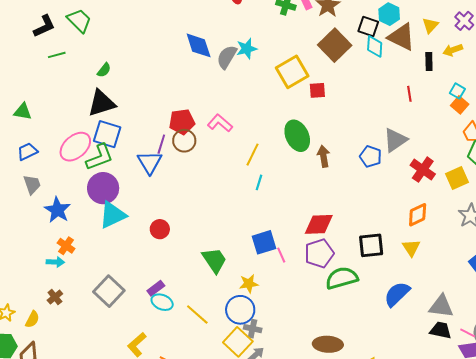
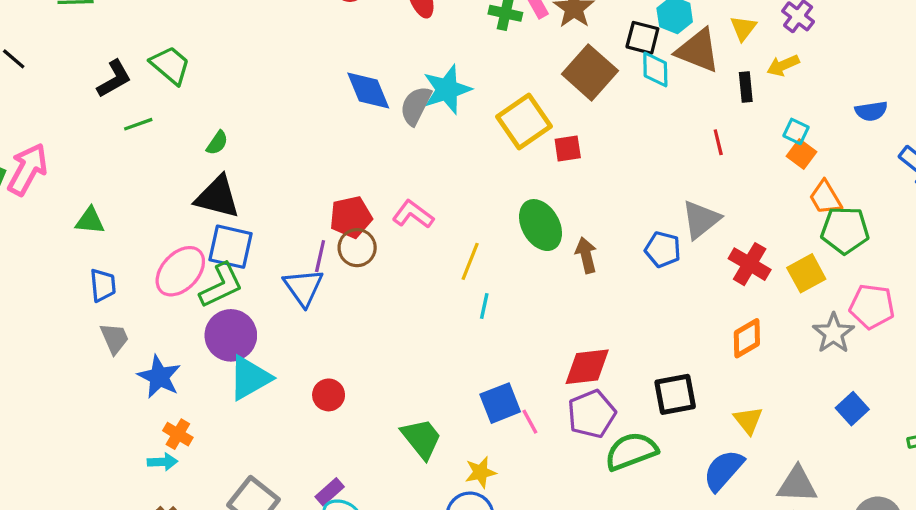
cyan star: (247, 49) -> (447, 89), size x1.4
black triangle: (102, 103) -> (217, 197), turned 36
blue trapezoid: (27, 151) -> (103, 285), turned 115
yellow triangle: (411, 248) -> (748, 420), moved

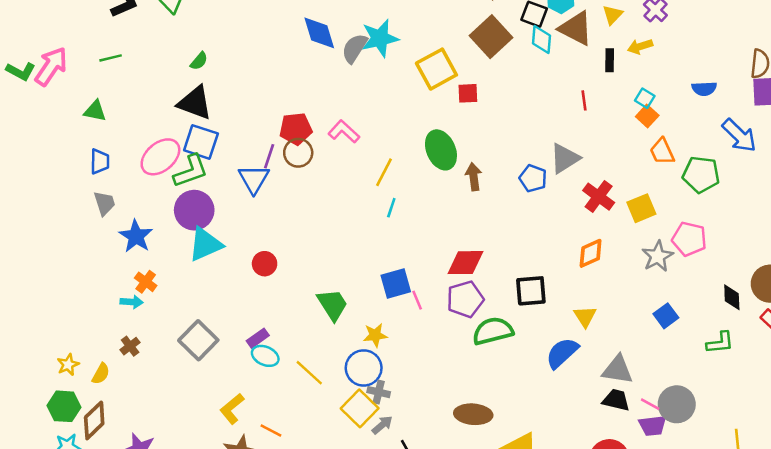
green line: (138, 124) -> (111, 58), moved
green pentagon: (845, 230) -> (701, 174), moved

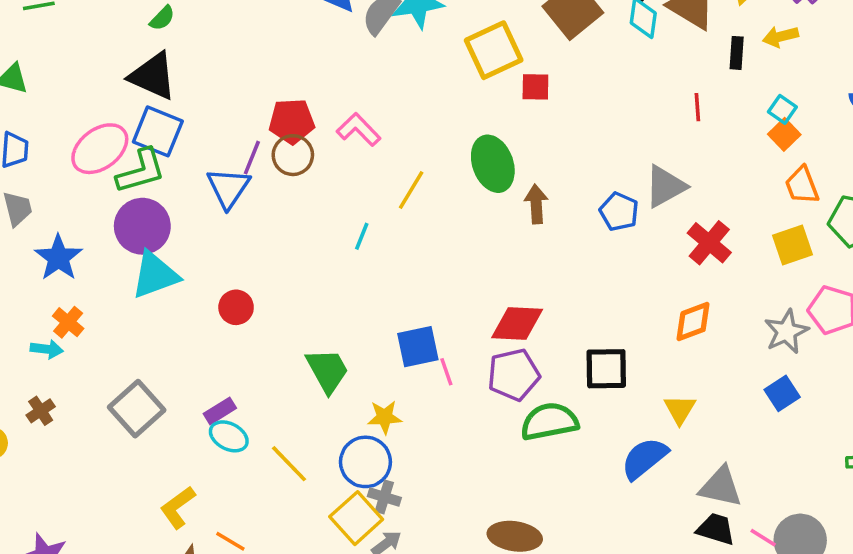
cyan line: (391, 208) -> (362, 236), moved
yellow square: (641, 208) -> (792, 245), moved
blue square: (666, 316) -> (782, 393), moved

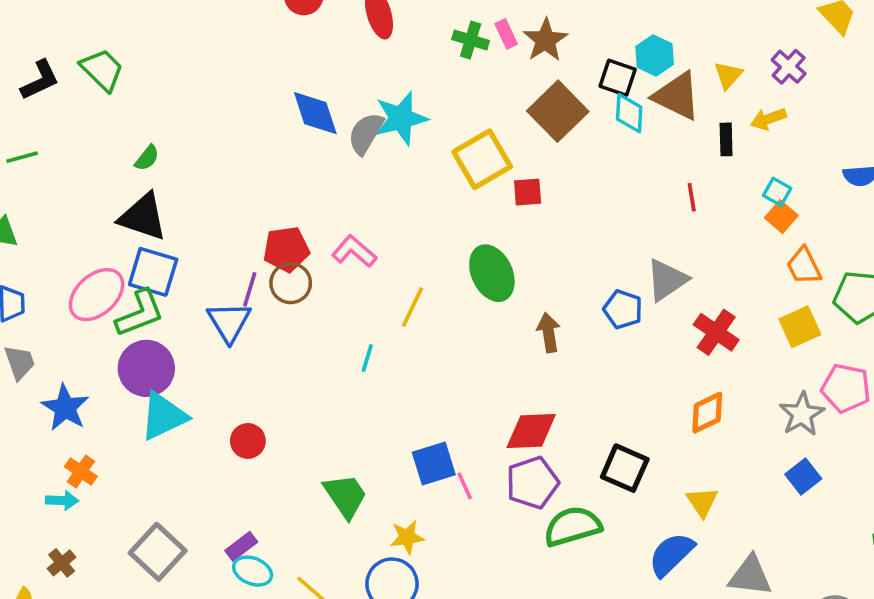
brown arrow: (536, 204) -> (549, 332), moved
black square: (606, 369) -> (625, 468), turned 30

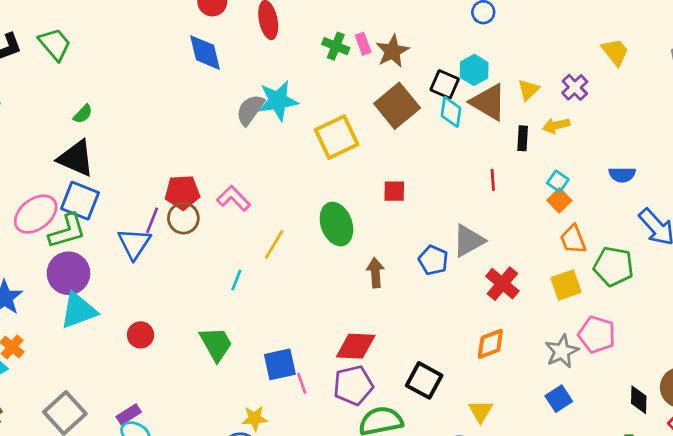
blue diamond: (315, 113) -> (205, 53), moved
red square: (528, 192) -> (394, 191), moved
green trapezoid: (345, 496) -> (216, 344), moved

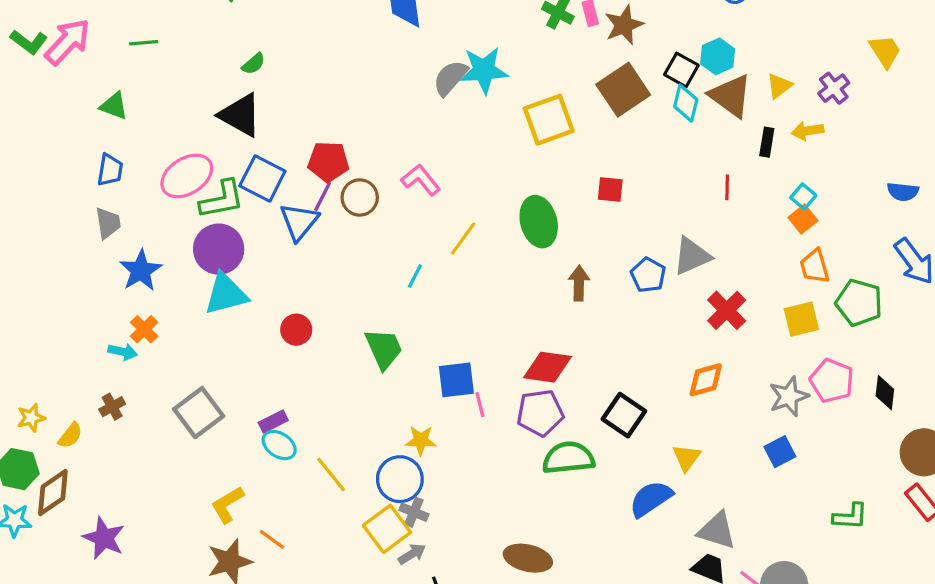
blue semicircle: (622, 175) -> (903, 192), moved
red pentagon: (182, 192) -> (328, 162), moved
blue square: (80, 201) -> (262, 178), moved
black diamond: (639, 400) -> (885, 393), moved

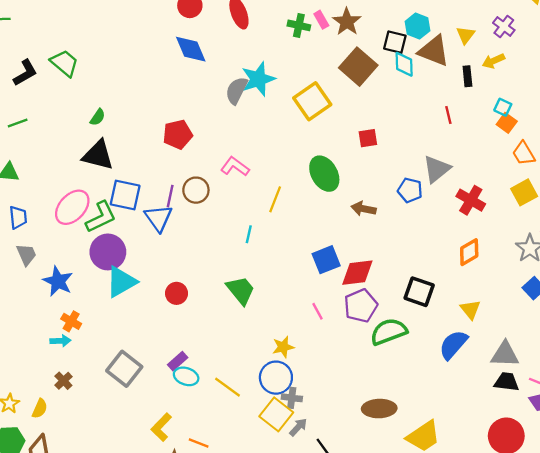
red pentagon: (328, 162) -> (178, 134), moved
brown arrow: (579, 283) -> (364, 209), turned -65
blue square: (456, 380) -> (326, 260), moved

